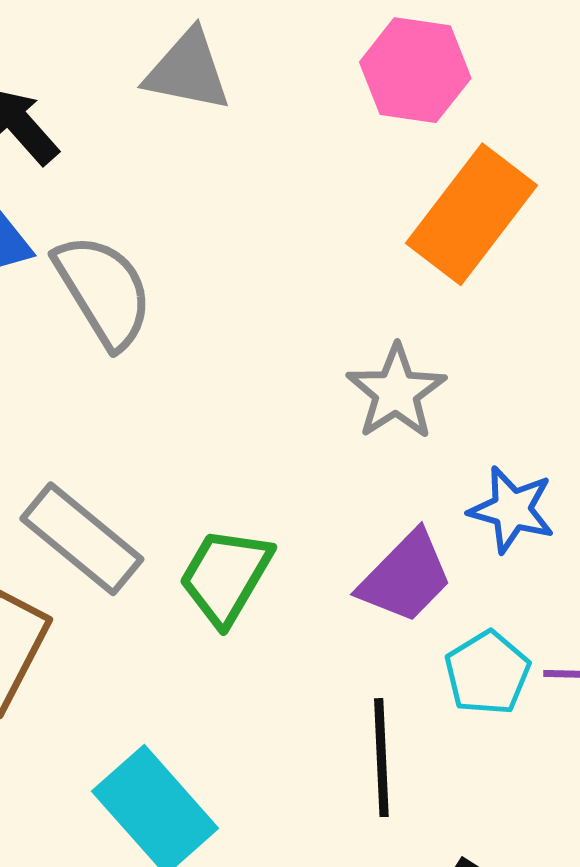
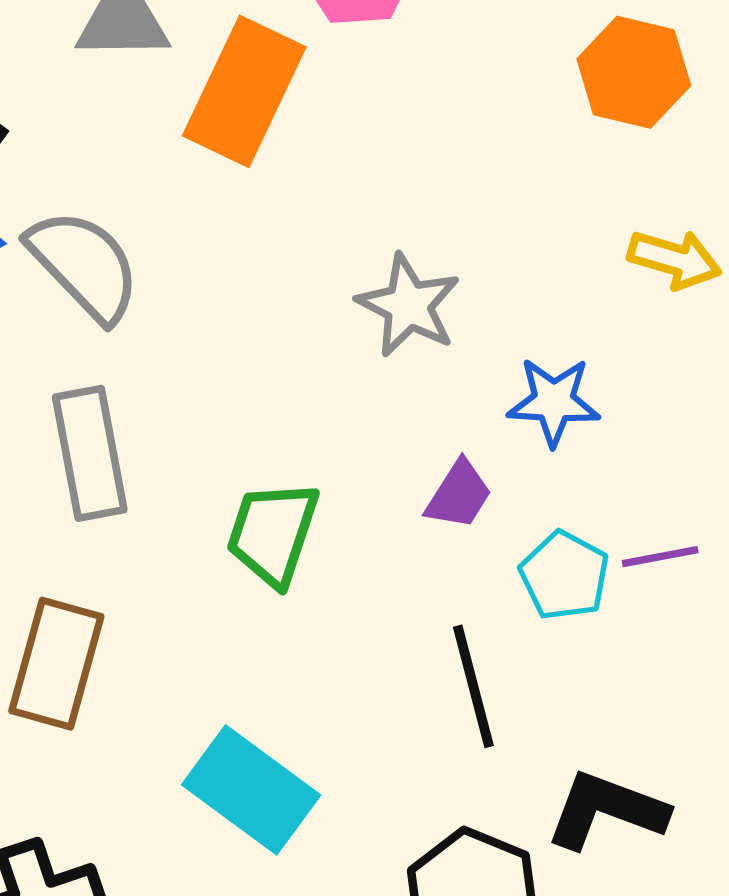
orange rectangle: (471, 214) -> (244, 91), moved
gray rectangle: (82, 539) -> (90, 453), moved, turned 52
purple trapezoid: (406, 577) -> (459, 495), size x0.7

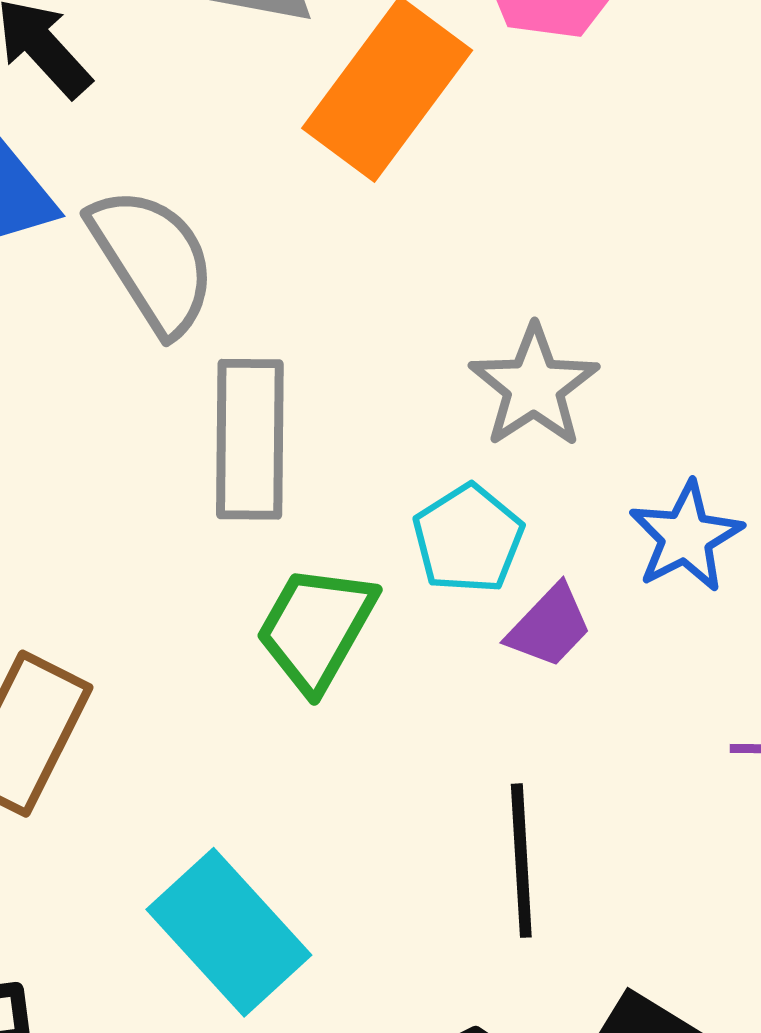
blue star: (554, 402) -> (686, 537), turned 30
gray rectangle: (90, 453) -> (250, 439), moved
cyan pentagon: (564, 576) -> (468, 539), moved

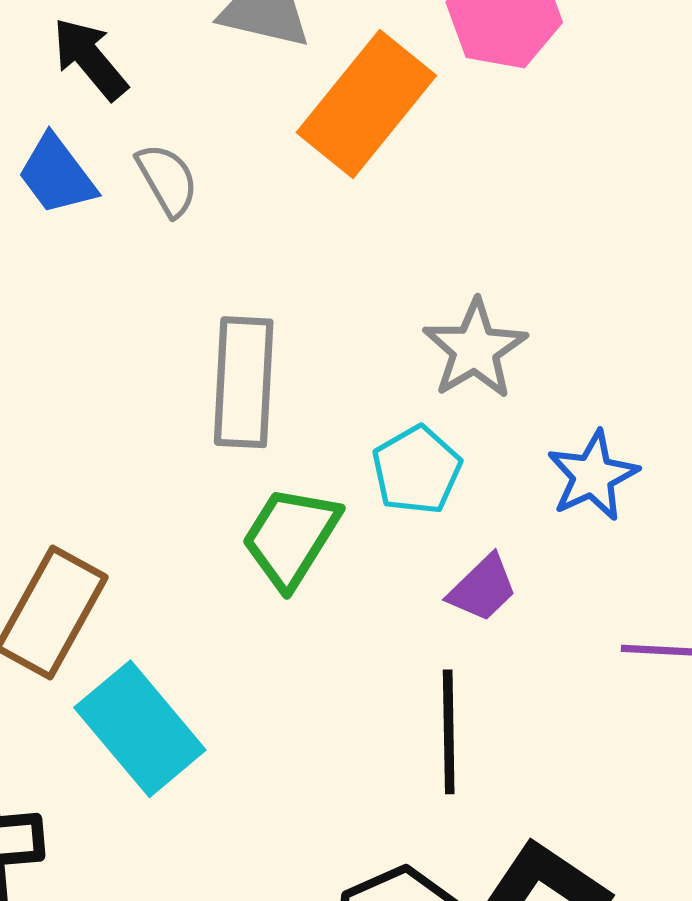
gray semicircle: (153, 260) -> (167, 180), moved, size x0.6
purple trapezoid: (549, 626) -> (483, 588), moved
cyan rectangle: (229, 932) -> (140, 729), moved

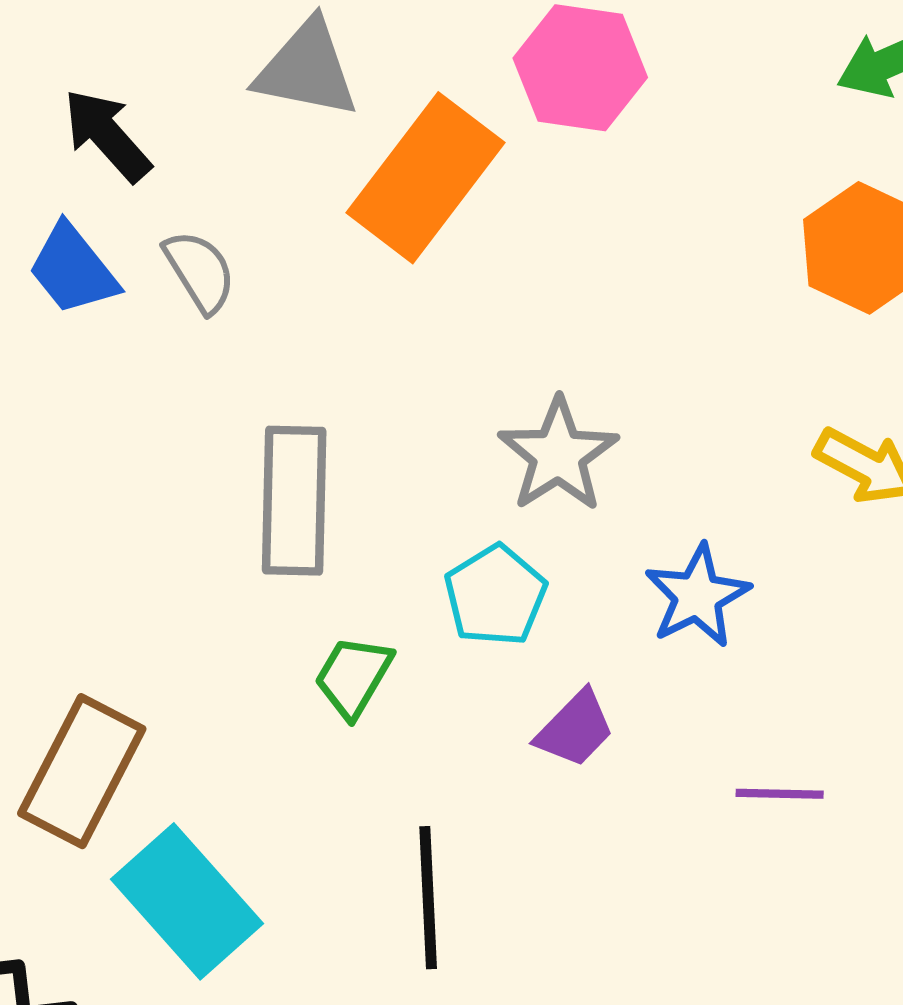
green trapezoid: (291, 537) -> (353, 677), size x0.7
black line: (449, 732) -> (428, 898), moved

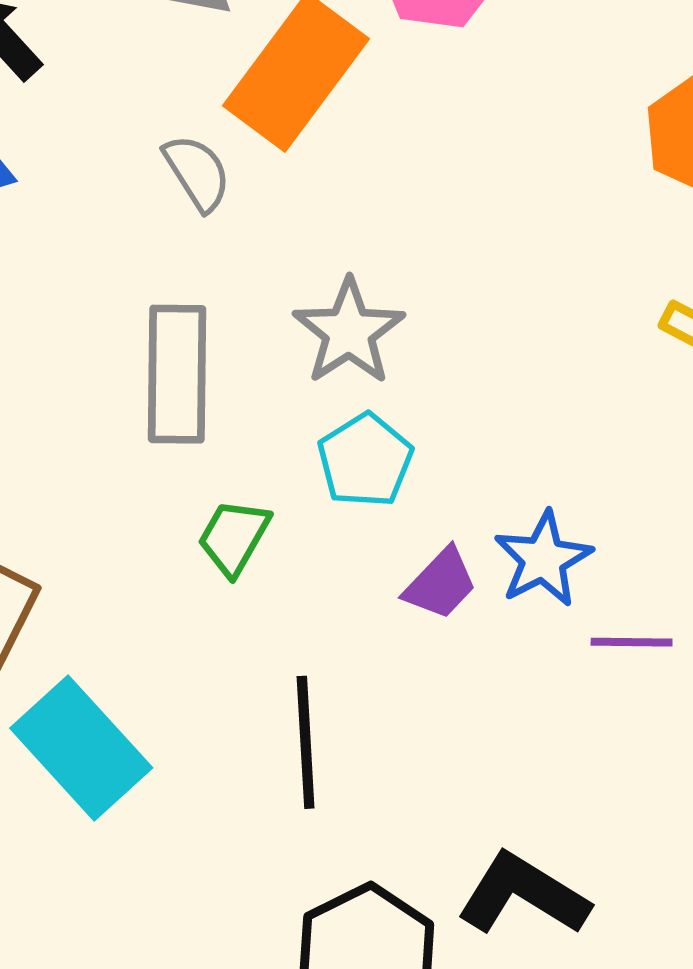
gray semicircle: (200, 271) -> (197, 173), moved
gray star: (558, 455) -> (349, 332), moved
blue star: (697, 596) -> (543, 559), moved

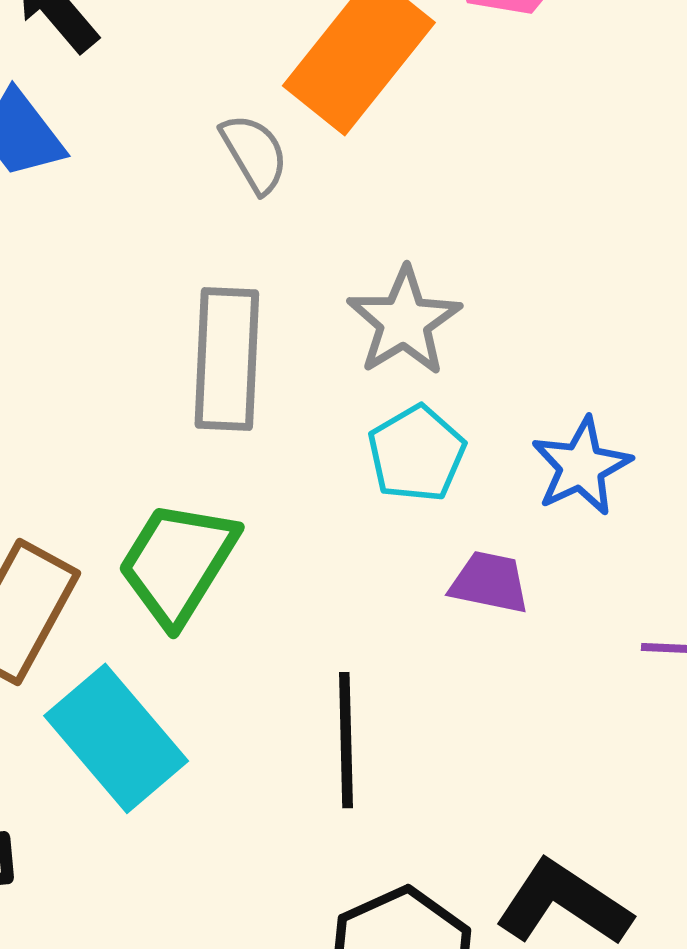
green trapezoid: (234, 537) -> (178, 563), moved, size x1.6
blue star: (543, 559) -> (581, 466), moved
purple trapezoid: (441, 584) -> (490, 582), turned -124

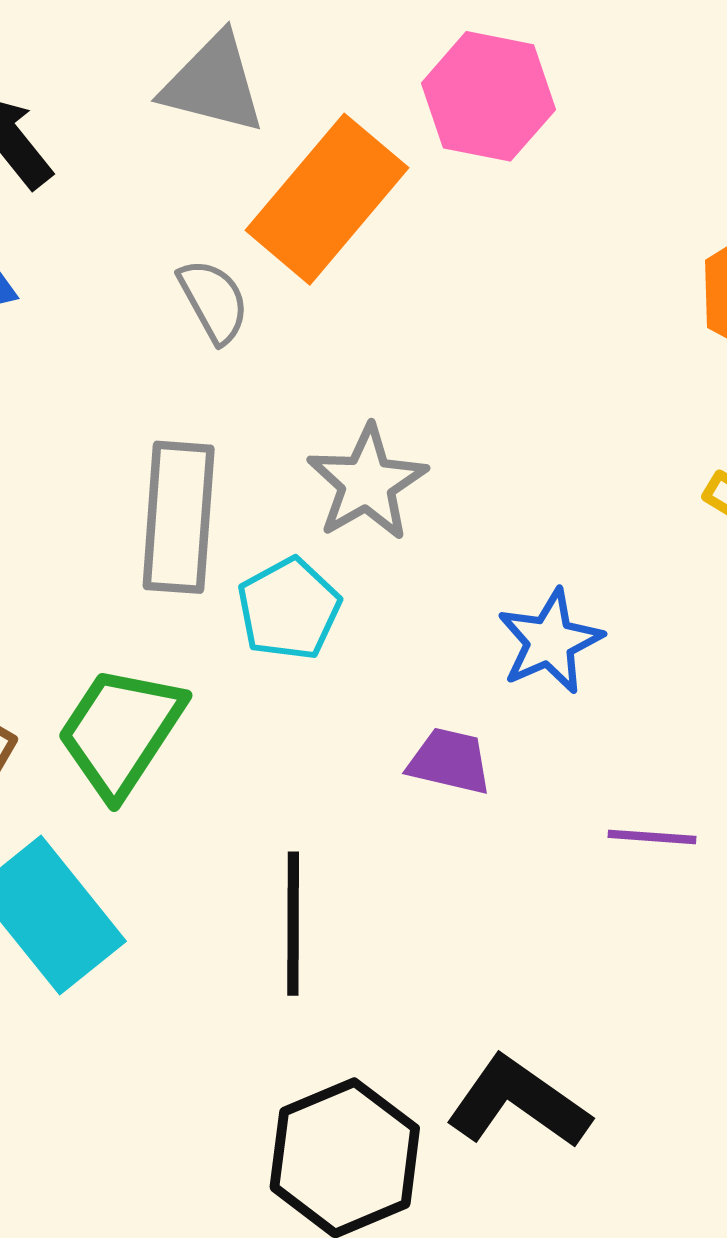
cyan pentagon: (417, 454) -> (289, 609), moved

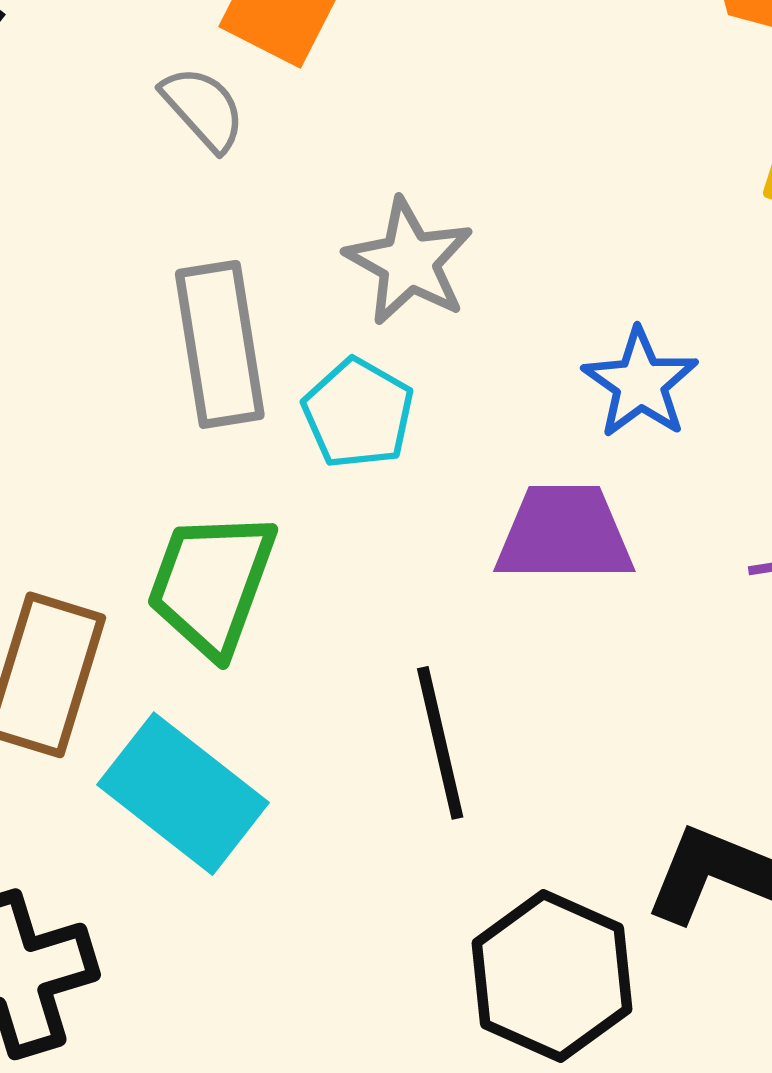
purple trapezoid: (450, 761) -> (564, 534), size x1.5

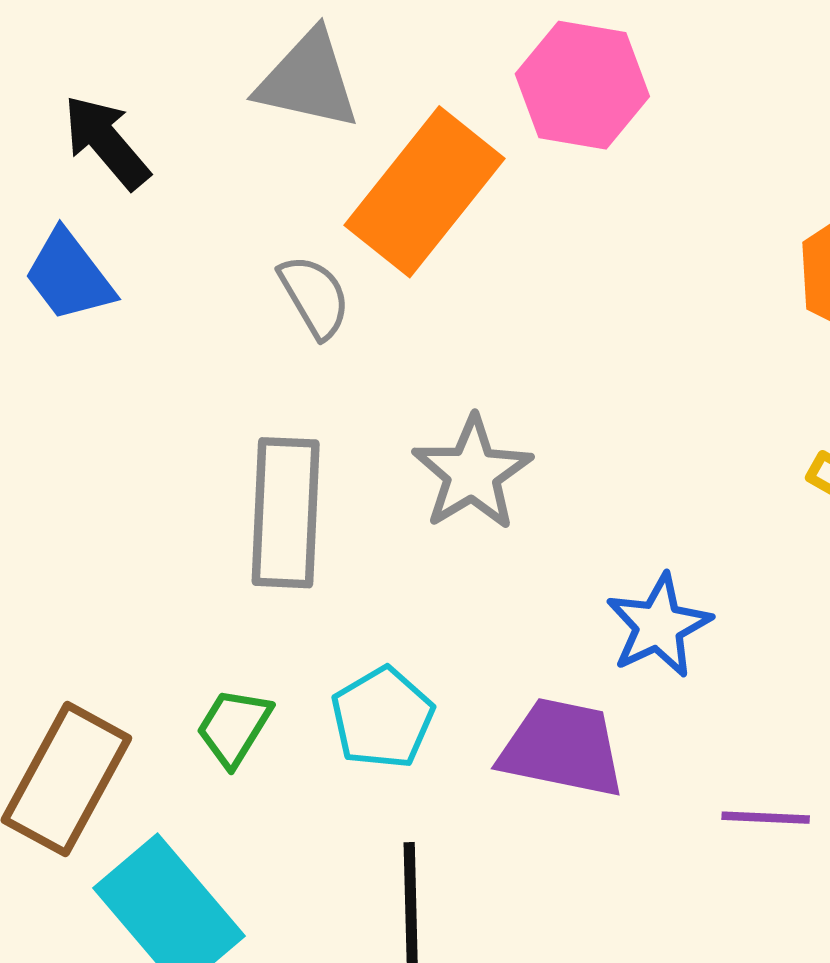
cyan pentagon: (358, 413) -> (382, 718), moved
green trapezoid: (212, 583) -> (234, 727), size x0.6

